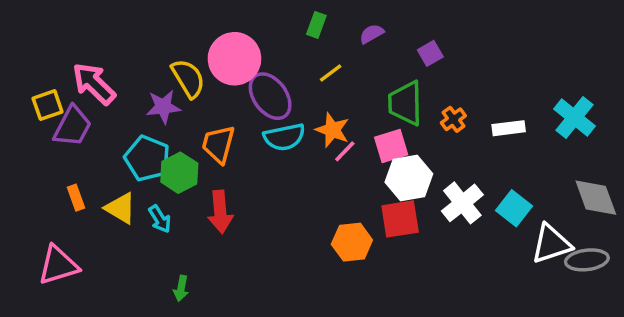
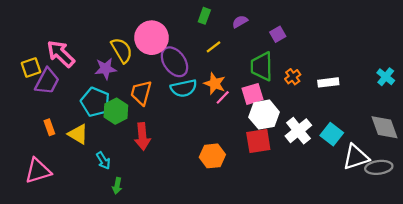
cyan cross: (574, 117) -> (386, 77), moved, size x0.7
cyan arrow: (160, 219) -> (103, 160), moved
orange hexagon: (352, 242) -> (212, 156), moved

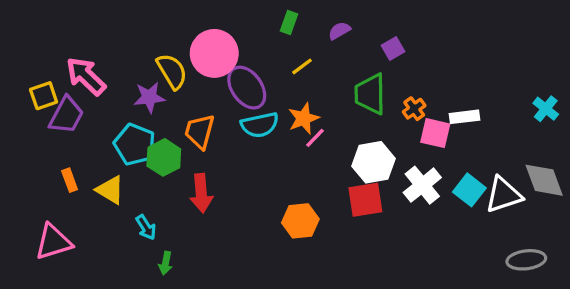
orange star: (215, 84) -> (304, 118), turned 30
pink square: (253, 94) -> (435, 133), moved, turned 30
white triangle: (356, 157) -> (504, 195), moved
gray ellipse: (379, 167) -> (526, 260), moved

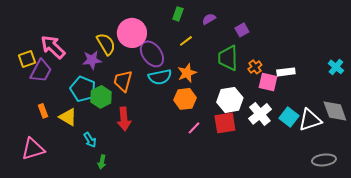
pink line: (315, 138) -> (194, 128), moved
orange hexagon: (300, 221) -> (185, 99), moved

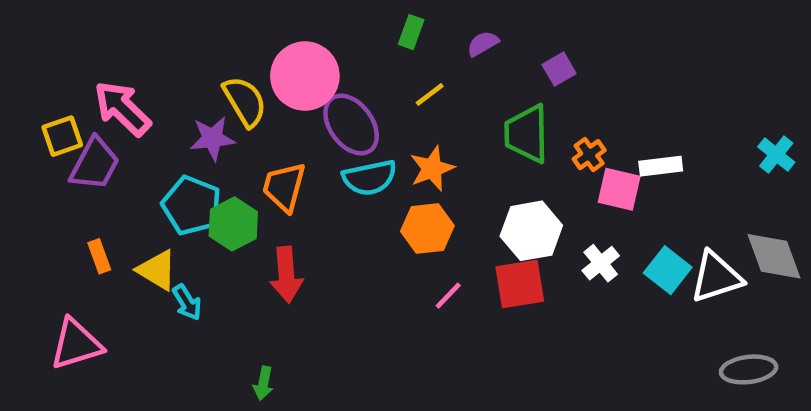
white cross: (260, 114) -> (601, 263), size x0.7
cyan arrow: (90, 140) -> (187, 302), moved
green arrow: (102, 162) -> (263, 383), moved

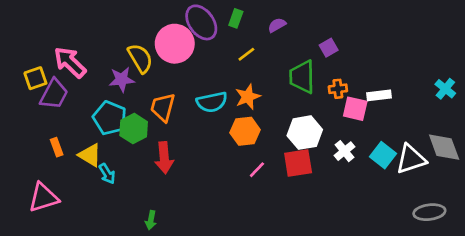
purple square: (559, 69) -> (329, 48), moved
purple ellipse: (351, 125) -> (201, 22), moved
orange cross: (589, 155) -> (338, 89), turned 30

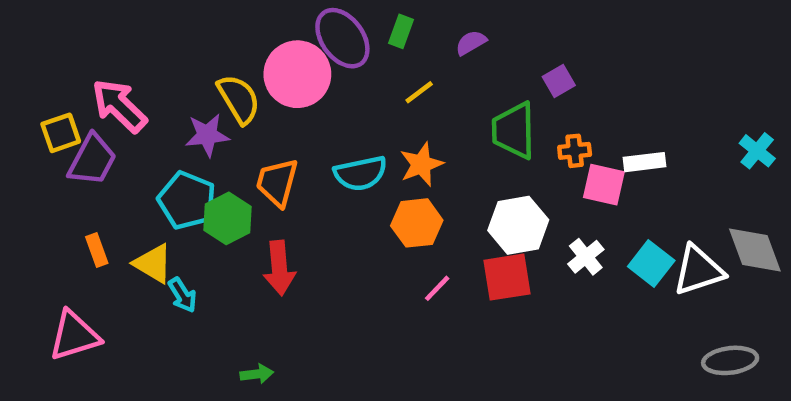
green arrow: (151, 220) -> (257, 374), turned -108

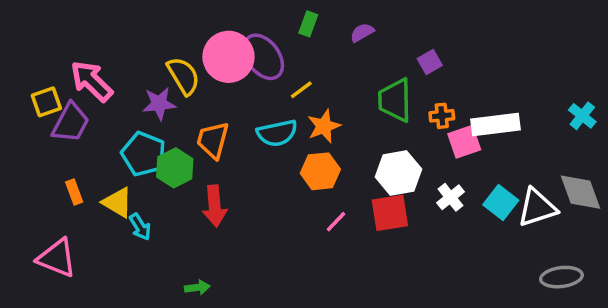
purple ellipse: (342, 38) -> (263, 57), moved
yellow line: (419, 92) -> (301, 90), moved
white rectangle: (644, 162) -> (496, 124), size x1.5
pink square: (604, 185) -> (464, 142), turned -32
pink triangle: (74, 336) -> (57, 258), turned 39

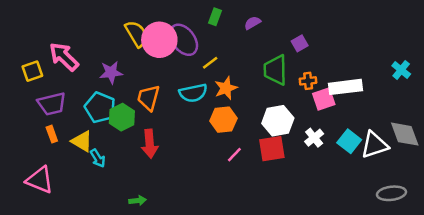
yellow semicircle: (183, 76) -> (136, 34), moved
cyan cross: (582, 116) -> (401, 70), moved
purple trapezoid: (71, 123) -> (52, 104), moved, turned 48

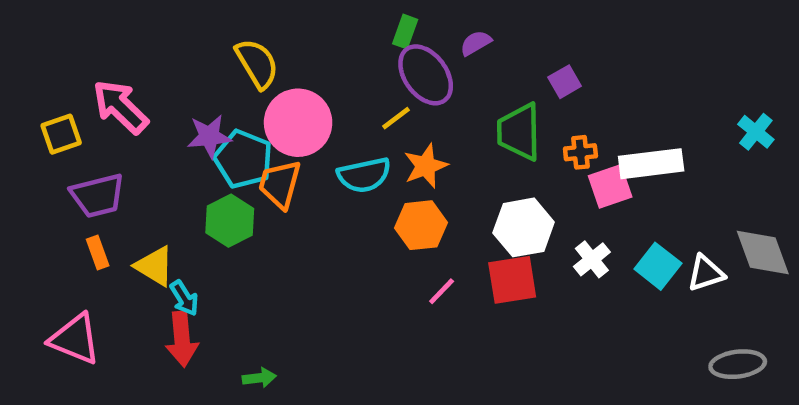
pink circle: (159, 40) -> (298, 123), moved
purple ellipse: (184, 40) -> (426, 75), moved
cyan pentagon: (100, 107) -> (243, 159), moved
red arrow: (150, 144) -> (182, 339), moved
white triangle: (375, 145) -> (706, 273), size x0.7

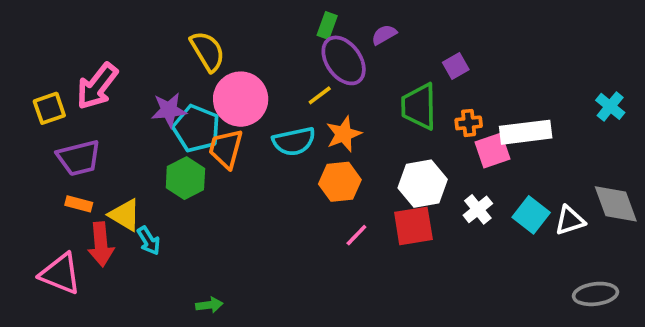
pink arrow: (120, 107) -> (97, 86), turned -96
orange rectangle: (98, 253) -> (79, 204), turned -55
red arrow: (182, 339) -> (101, 244), moved

